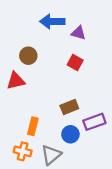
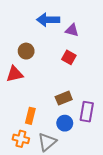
purple rectangle: (94, 122) -> (87, 112), turned -60

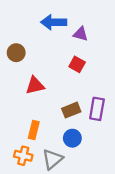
brown circle: (26, 51) -> (16, 53), moved
red triangle: (15, 74) -> (35, 85), moved
purple rectangle: (87, 112) -> (97, 109), moved

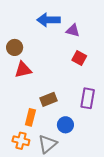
red square: (77, 64) -> (79, 58), moved
red triangle: (35, 85) -> (23, 70), moved
brown rectangle: (71, 110) -> (48, 99), moved

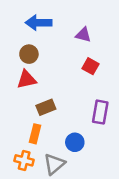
blue arrow: (48, 20) -> (39, 23), moved
brown circle: (15, 47) -> (29, 54), moved
brown rectangle: (48, 99) -> (46, 107), moved

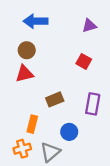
purple triangle: (83, 35) -> (89, 26), moved, turned -32
brown rectangle: (46, 107) -> (55, 99), moved
orange cross: (24, 160) -> (22, 149), turned -30

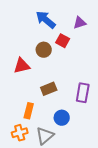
blue arrow: (36, 21) -> (46, 20), moved, turned 40
brown circle: (27, 50) -> (44, 50), moved
red square: (84, 61) -> (63, 41), moved

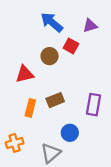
orange rectangle: (29, 111) -> (30, 108), moved
orange cross: (20, 133) -> (15, 143), moved

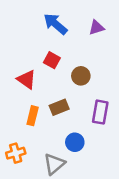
red square: (71, 46) -> (52, 60), moved
brown circle: (50, 56) -> (81, 76), moved
red triangle: (25, 74) -> (27, 79), turned 48

